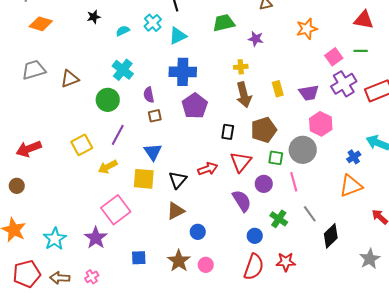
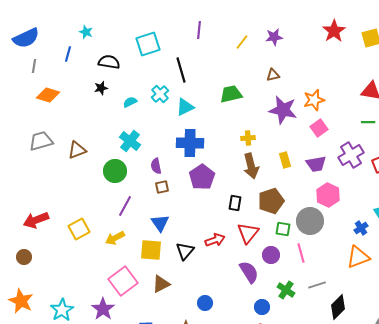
purple star: (256, 39) -> (283, 110), moved, size x1.8
pink square: (334, 57) -> (319, 128), moved
yellow square: (82, 145) -> (79, 229), moved
brown triangle: (176, 211) -> (161, 284), moved
gray line: (310, 214) -> (317, 285), turned -72

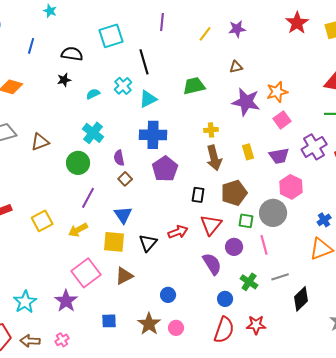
cyan star: (86, 32) -> (50, 11), moved
brown square: (162, 187) -> (125, 179), turned -32

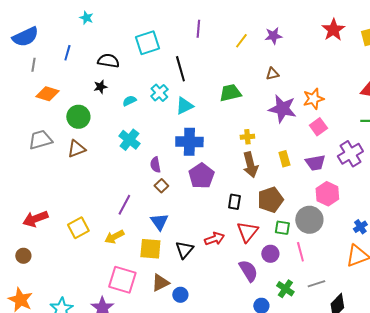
green circle: (78, 163) -> (78, 117), moved
pink square: (86, 273) -> (122, 280), turned -36
blue circle: (168, 295) -> (180, 295), moved

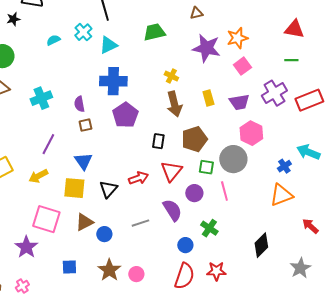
black star: (100, 87) -> (13, 19), moved
yellow cross: (247, 137) -> (171, 76), turned 32
cyan cross: (129, 140) -> (41, 98), moved, turned 30
brown square: (161, 186) -> (85, 125), turned 32
gray line: (316, 284) -> (140, 223), moved

